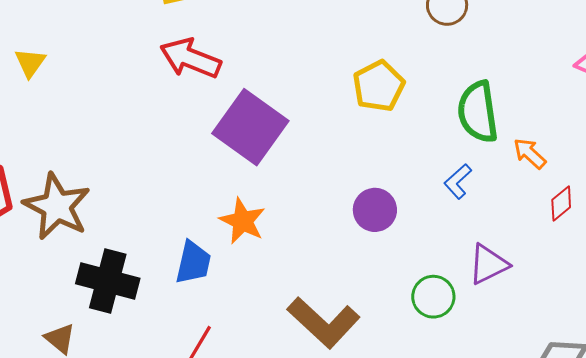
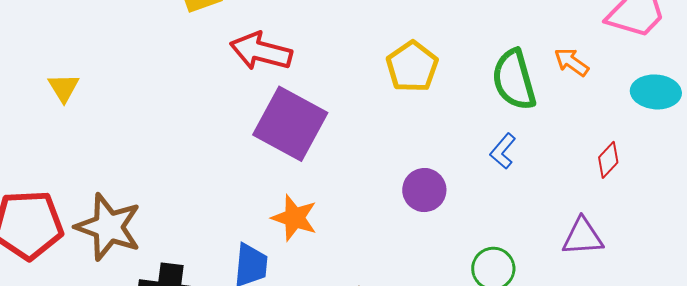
red arrow: (190, 58) -> (261, 51), moved
orange arrow: (530, 153) -> (572, 62), moved
purple triangle: (488, 264) -> (583, 237), moved, turned 30

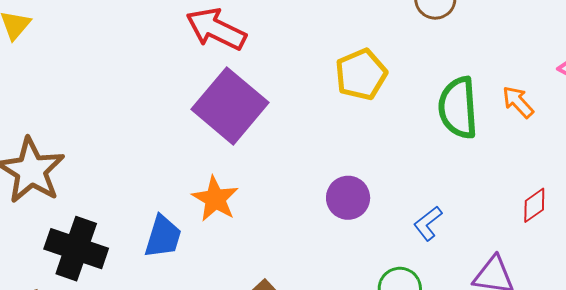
blue L-shape: (503, 151) -> (428, 223), moved

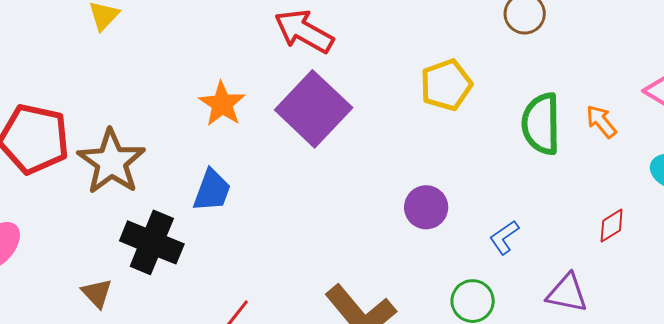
orange star: (215, 199) -> (222, 104), moved
blue trapezoid: (163, 237) -> (212, 190), moved

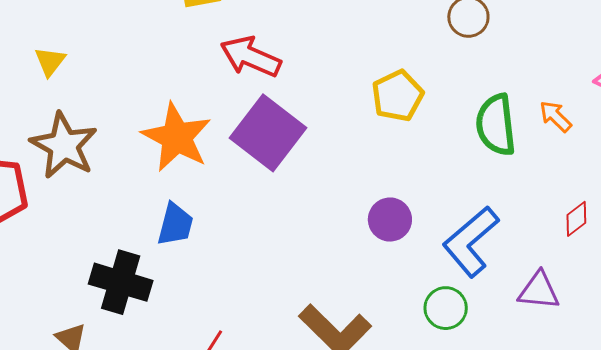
orange star: (222, 104) -> (177, 137), size x1.5
brown star: (111, 162) -> (64, 145), moved
blue L-shape: (504, 237) -> (471, 241), size x2.0

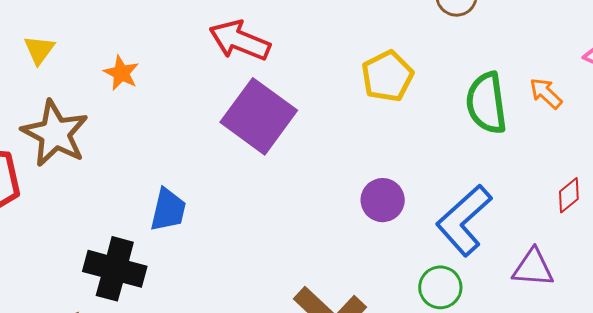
orange star: (177, 137) -> (121, 73), moved, size x0.5

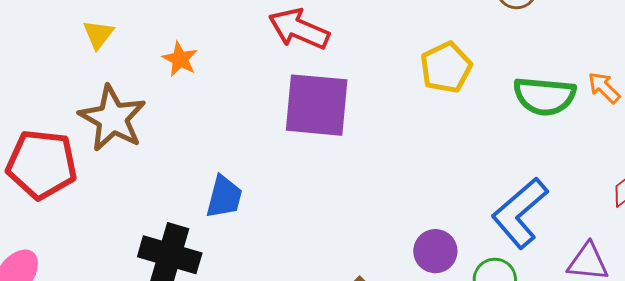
green semicircle: (486, 103) -> (544, 96), turned -78
purple square: (259, 116) -> (317, 105), turned -32
purple circle: (383, 200) -> (435, 251), moved

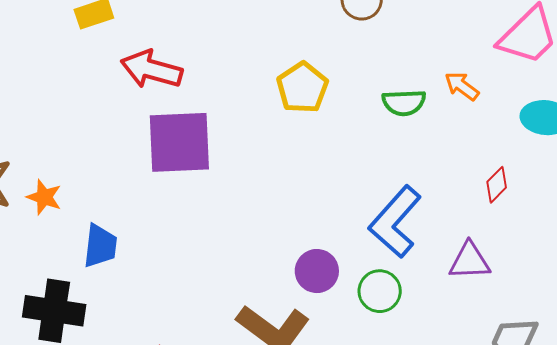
orange star: (180, 59) -> (44, 197), moved
green semicircle: (544, 96) -> (404, 103), size x0.7

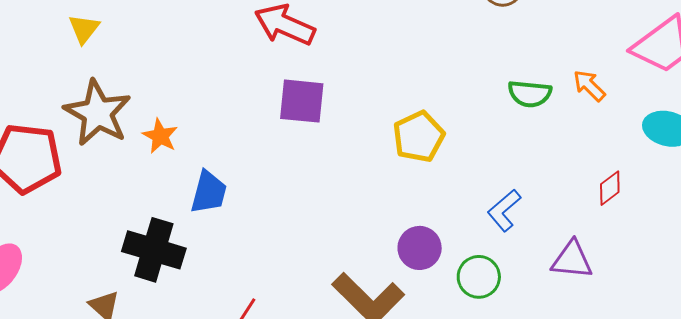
yellow pentagon: (302, 88) -> (419, 137), moved
purple square: (179, 142) -> (302, 101), size x0.7
blue L-shape: (395, 222) -> (504, 210), size x0.6

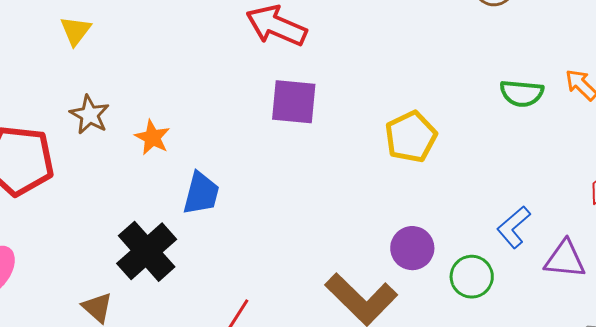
brown star: (98, 113) -> (90, 115), size x0.6
blue L-shape: (504, 210) -> (514, 227), moved
black cross: (154, 250) -> (147, 251), turned 32

